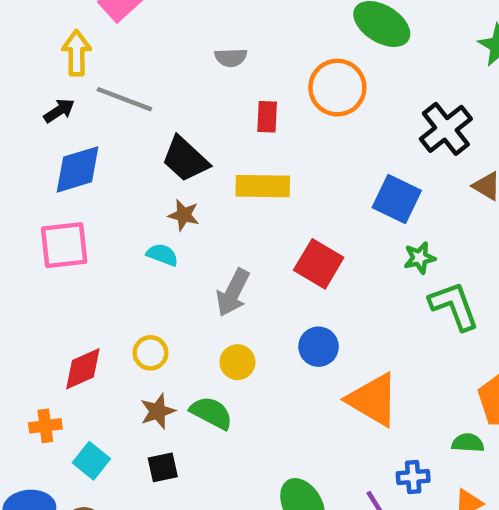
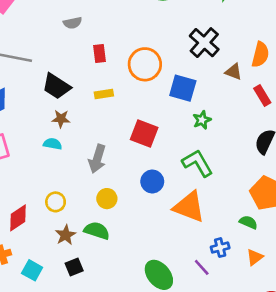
orange circle: (337, 88) -> (145, 64), moved
yellow rectangle: (263, 186) -> (104, 94), size x0.6
green L-shape: (454, 306) -> (197, 163), moved
green semicircle: (468, 443) -> (248, 222), turned 30

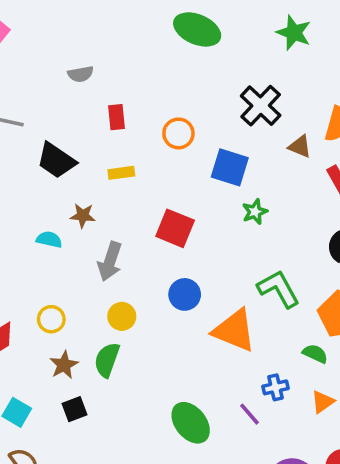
orange circle: (145, 64) -> (178, 133), size x0.7
brown star: (61, 119) -> (83, 216), moved
green L-shape: (197, 163) -> (278, 289), moved
green semicircle: (97, 231) -> (107, 360), turned -90

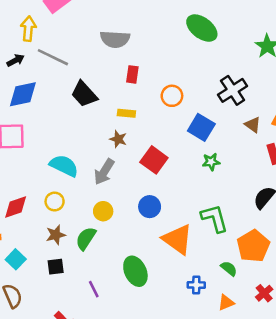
gray semicircle: (81, 74) -> (115, 39), size x1.6
brown star: (83, 216) -> (118, 139), moved
cyan semicircle: (49, 239) -> (64, 166), moved, size x1.6
purple line: (250, 414) -> (94, 289), moved
green ellipse: (191, 423) -> (135, 271), moved

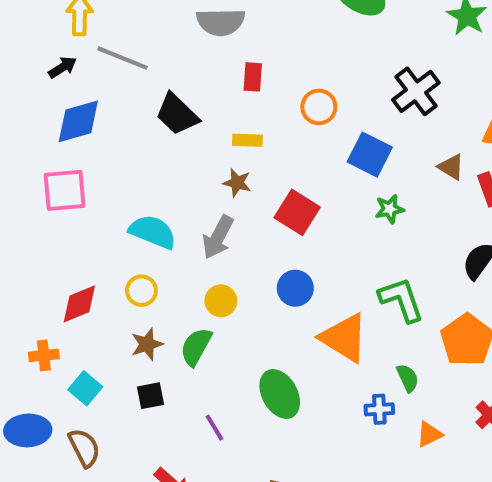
brown triangle: (253, 125) -> (451, 167), moved
green semicircle: (229, 269) -> (408, 378), moved, turned 30

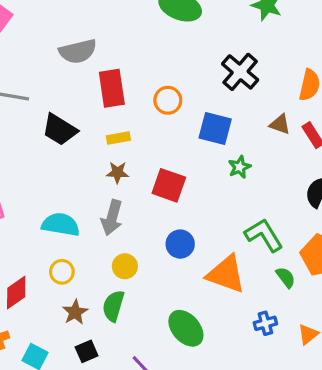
red rectangle: (253, 77) -> (112, 88), size x1.6
green semicircle: (408, 378) -> (286, 277), moved

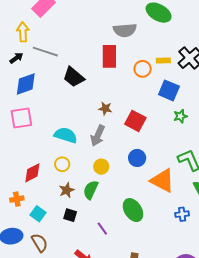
gray semicircle: (78, 51) -> (125, 30), moved
yellow rectangle: (118, 138) -> (163, 60), moved
black square: (87, 351) -> (70, 215), turned 32

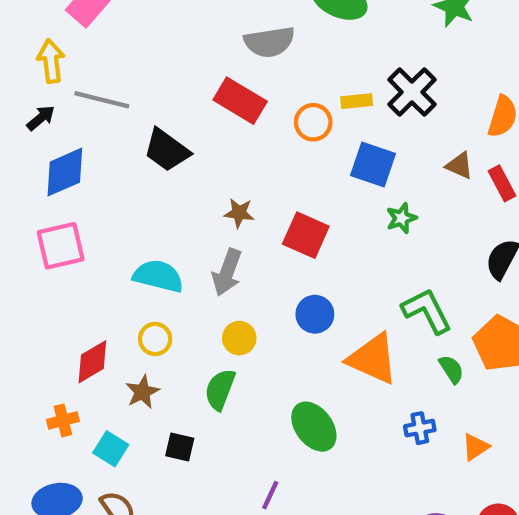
red rectangle: (109, 56) -> (240, 101), turned -55
brown star: (67, 190) -> (142, 392), moved
purple line: (102, 229) -> (270, 495), moved, turned 64

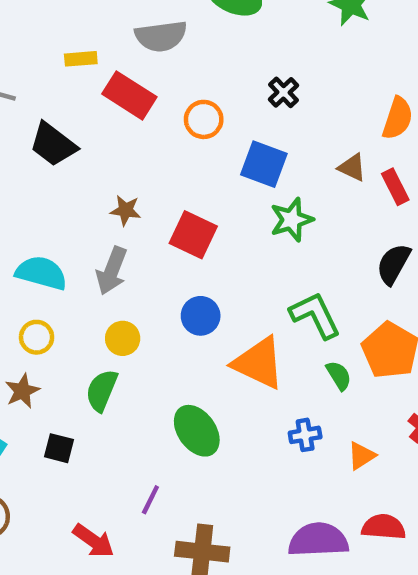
black cross: (412, 92) -> (283, 92), moved, size x0.6
yellow rectangle: (357, 101) -> (81, 59), moved
green star: (401, 218) -> (292, 220), size x1.4

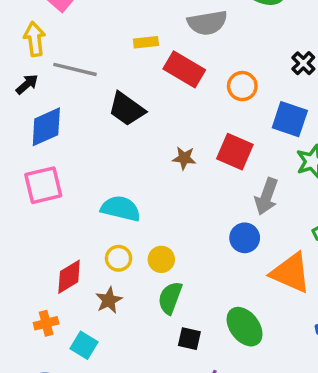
red square: (193, 235) -> (235, 152), moved
gray arrow: (112, 271) -> (266, 197), moved
yellow circle: (123, 338) -> (161, 259), moved
black square: (59, 448) -> (189, 339), moved

